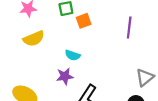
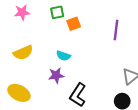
yellow semicircle: (34, 39) -> (23, 53), moved

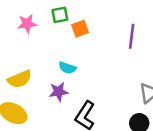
pink star: (22, 12) -> (27, 24), moved
yellow semicircle: (23, 53) -> (20, 79), moved

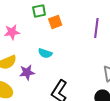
pink star: (27, 24) -> (12, 32), moved
purple star: (59, 92) -> (27, 72), moved

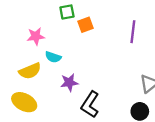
cyan semicircle: (45, 53) -> (53, 57), moved
purple star: (27, 72) -> (69, 82), moved

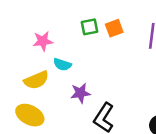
green square: (67, 12) -> (90, 27), moved
orange square: (85, 25) -> (114, 28), moved

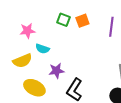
green square: (90, 27) -> (63, 20), turned 32
yellow ellipse: (30, 115) -> (34, 88), moved

